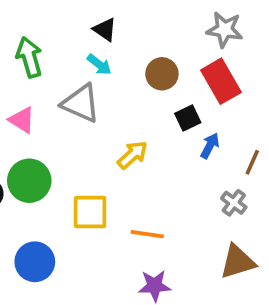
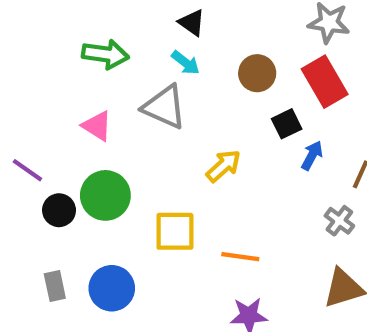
green arrow: (29, 57) -> (105, 54), turned 114

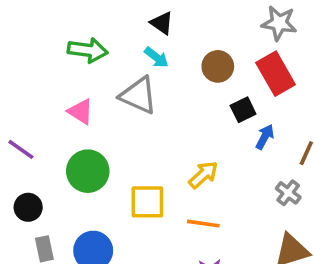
yellow arrow: (223, 166) -> (203, 175), moved
black circle: (59, 210) -> (28, 207), moved

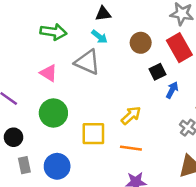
black triangle: (162, 23) -> (103, 14), turned -42

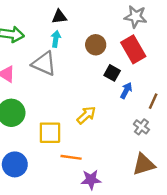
cyan arrow: (99, 37) -> (56, 39), turned -119
black square: (158, 72) -> (112, 73), turned -35
orange line: (131, 148) -> (71, 157), moved

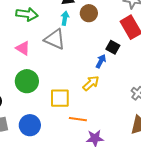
brown circle: (96, 45) -> (89, 13), moved
blue arrow: (126, 91) -> (101, 61), moved

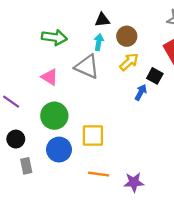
yellow arrow: (91, 83) -> (129, 62), moved
orange line: (78, 119) -> (99, 174), moved
blue circle: (30, 125) -> (59, 150), moved

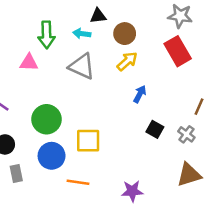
green arrow: (54, 37) -> (47, 35), turned 80
cyan arrow: (99, 42) -> (82, 34), moved, turned -91
black square: (155, 76) -> (155, 129), moved
pink triangle: (50, 77) -> (29, 63), moved, turned -30
orange line: (99, 174) -> (78, 182), moved

